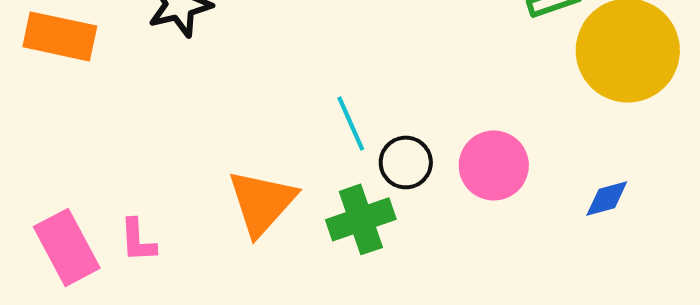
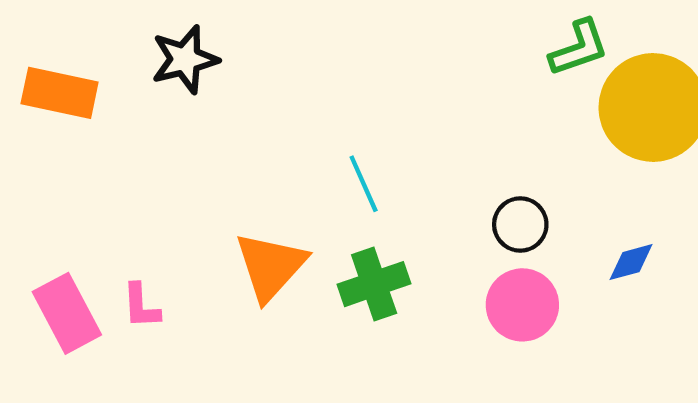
black circle: (406, 162) -> (520, 224), moved
pink circle: (494, 165) -> (522, 305), moved

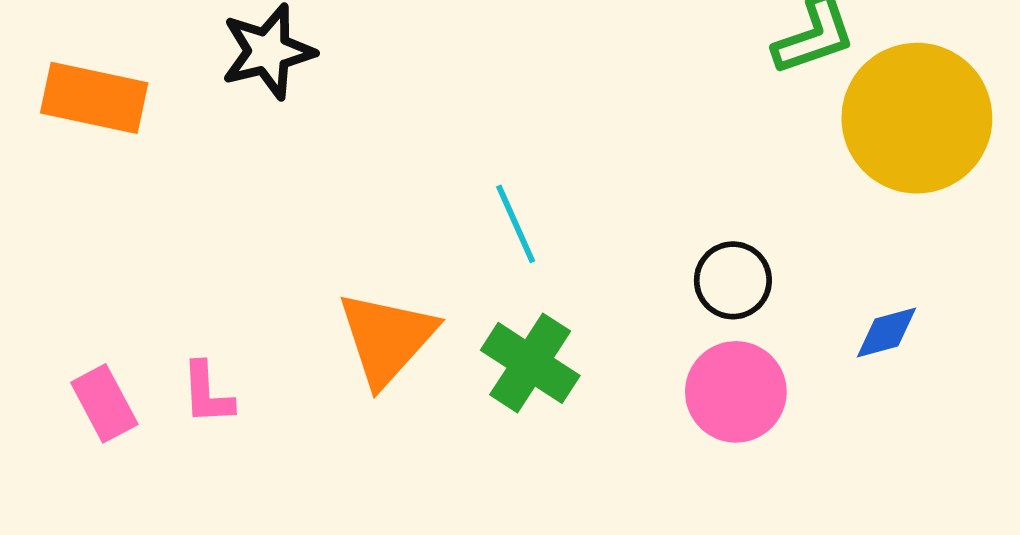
green cross: (374, 284) -> (530, 363), turned -38
pink rectangle: (67, 313) -> (104, 403), size x0.7

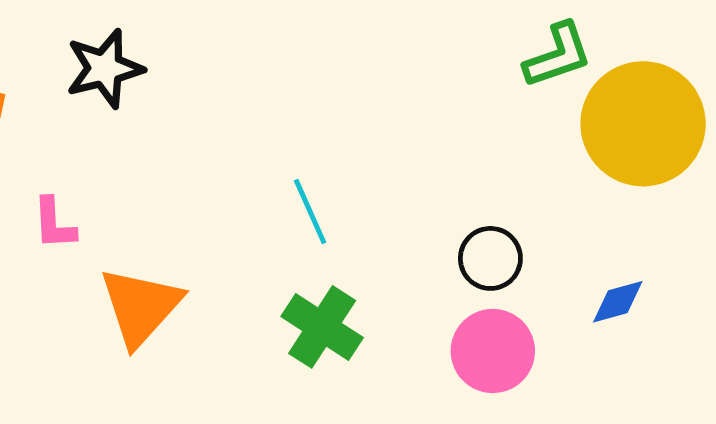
orange triangle: (387, 338) -> (141, 307), moved
pink L-shape: (207, 393) -> (54, 224), moved

